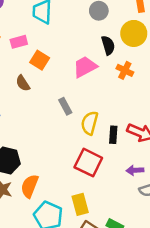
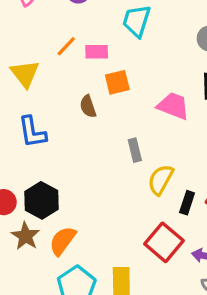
orange square: (40, 60) -> (117, 82), turned 30
pink trapezoid: (85, 67) -> (173, 106), turned 35
red square: (88, 163) -> (164, 242), moved

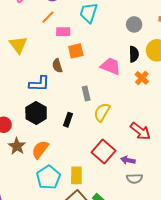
orange line: (66, 46) -> (48, 17), moved
blue L-shape: (32, 132) -> (39, 84), moved, turned -80
black hexagon: (42, 200) -> (36, 113), moved
black rectangle: (187, 203) -> (68, 120), moved

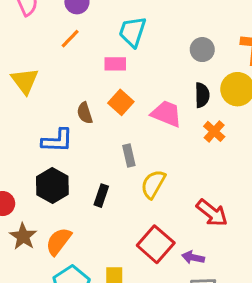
pink rectangle: (63, 32) -> (115, 64), moved
orange square: (76, 51) -> (121, 102), moved, turned -35

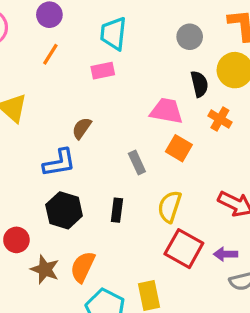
orange square: (121, 102) -> (179, 148), moved
brown semicircle: (85, 113) -> (82, 128), turned 65
yellow semicircle: (153, 184) -> (170, 207), moved

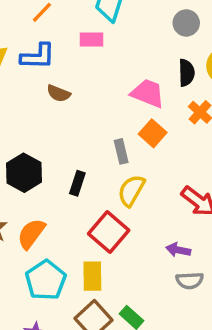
brown semicircle: (82, 128) -> (59, 93), turned -115
blue L-shape: (59, 163) -> (38, 56), moved
gray rectangle: (137, 163) -> (121, 151), moved
red square: (184, 249) -> (109, 232), moved

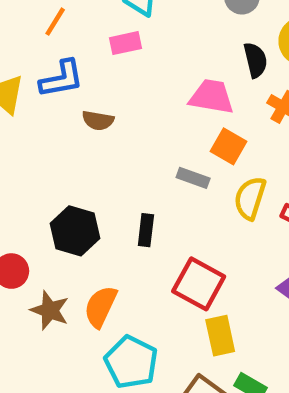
gray rectangle: (121, 151) -> (193, 178), turned -45
yellow semicircle: (131, 190) -> (250, 198), moved
yellow rectangle: (92, 276) -> (220, 336), moved

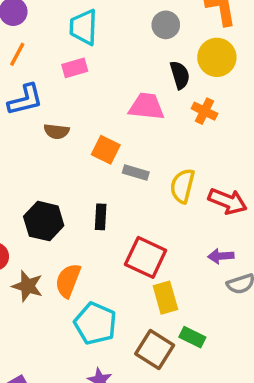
orange square: (228, 146) -> (106, 150), moved

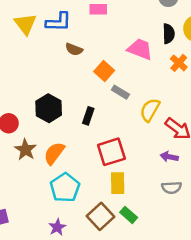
purple arrow: (221, 256) -> (169, 157), moved
red square: (146, 257) -> (111, 152), turned 32

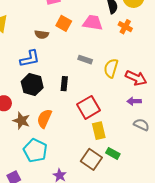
blue L-shape: (59, 22) -> (30, 59), moved
orange square: (104, 71) -> (64, 23), moved
cyan pentagon: (65, 188) -> (35, 151), moved
gray semicircle: (171, 188) -> (141, 125), turned -140

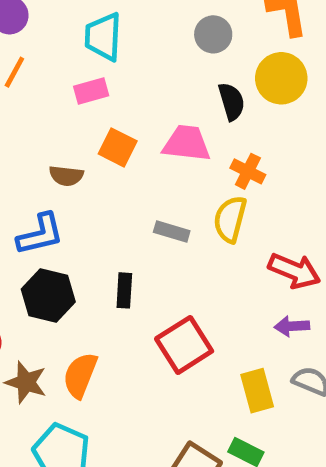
orange cross: (125, 27) -> (248, 171), moved
yellow semicircle: (111, 68) -> (230, 219), moved
yellow rectangle: (99, 131) -> (257, 391), moved

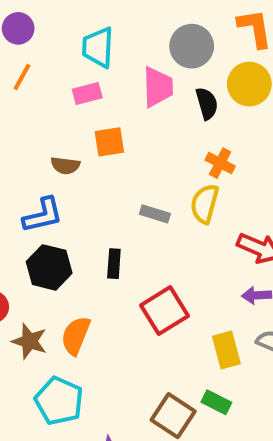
gray circle: (213, 34) -> (192, 46), size x1.4
pink trapezoid: (187, 143) -> (158, 87), moved, turned 81
orange square: (118, 147) -> (109, 142), turned -36

